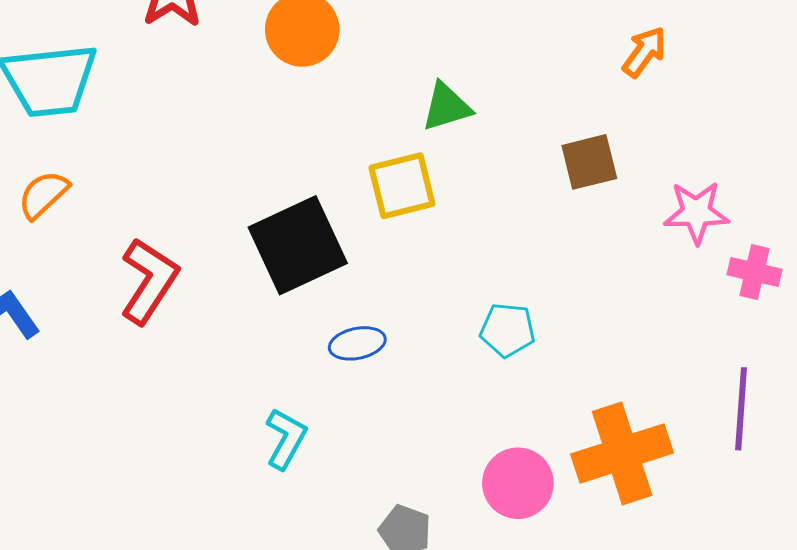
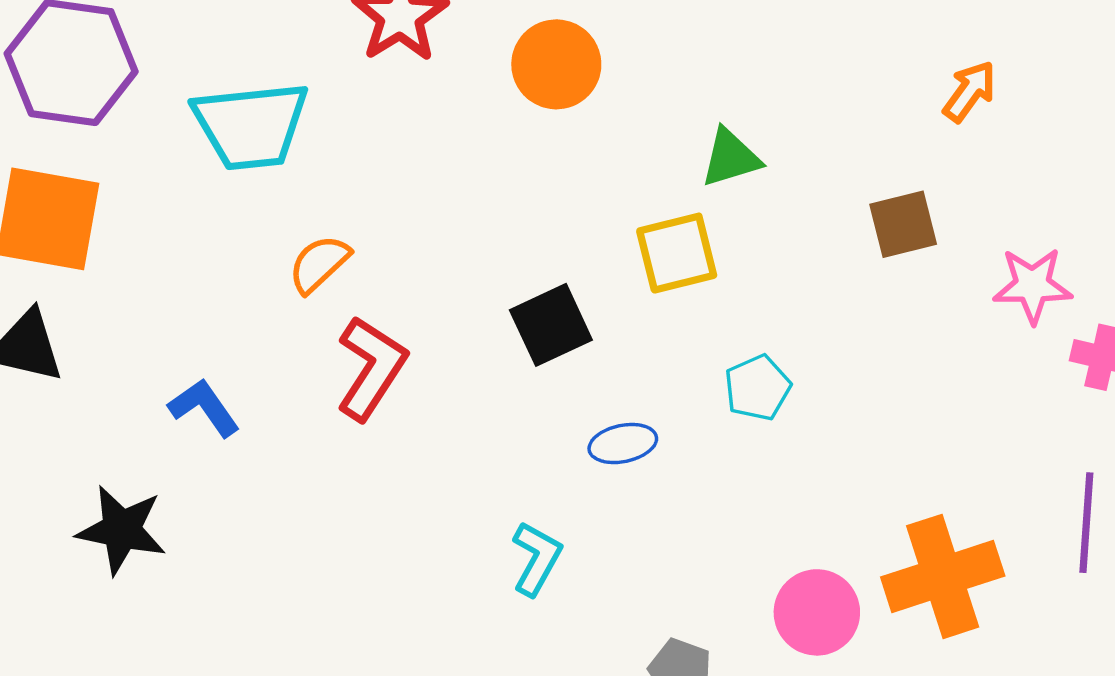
orange semicircle: (43, 195) -> (319, 264), moved
black square: (298, 245) -> (551, 325), size x0.7
cyan pentagon: (508, 330) -> (758, 388), moved, turned -30

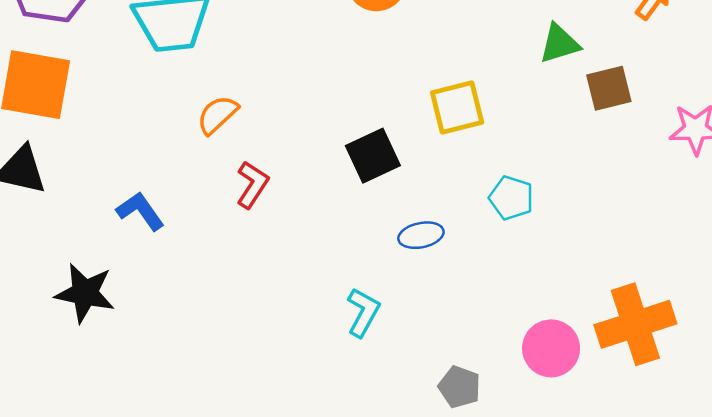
green triangle: (731, 158) -> (559, 44), moved
red L-shape: (371, 368) -> (252, 185), size x0.7
cyan pentagon: (758, 388) -> (511, 198), turned -30

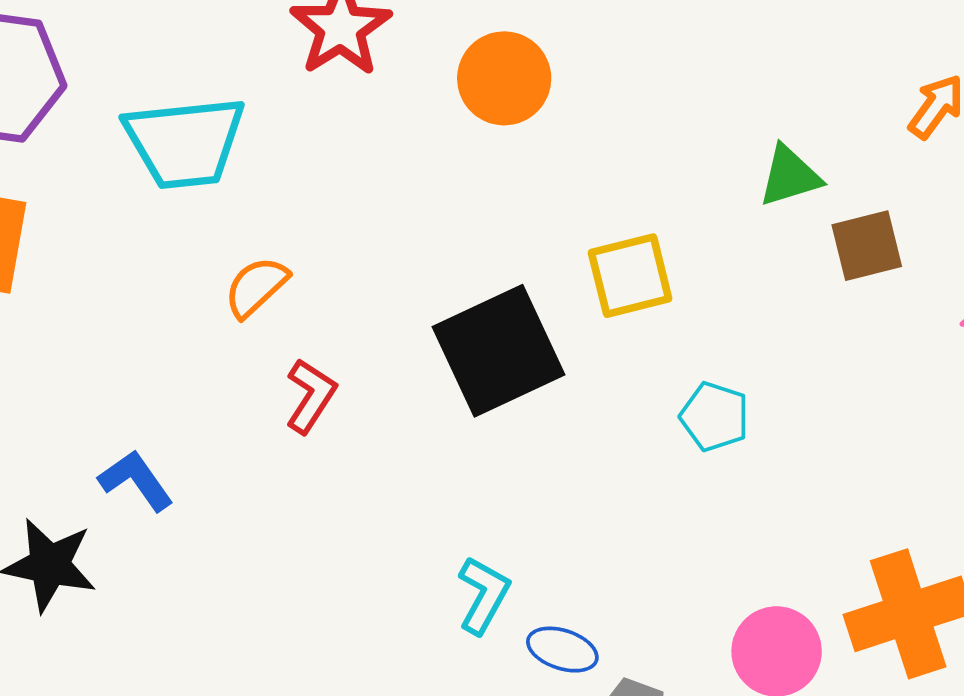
black square: (373, 156) -> (499, 351), size x1.5
blue L-shape: (140, 211) -> (136, 480), moved
blue ellipse: (421, 235) -> (562, 650), moved, turned 30

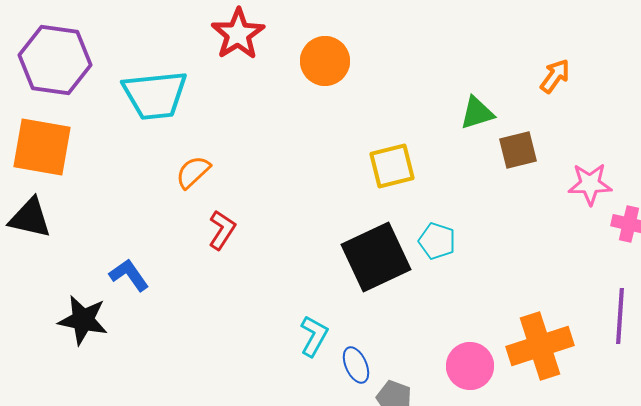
black square: (499, 351) -> (376, 257), moved
blue ellipse: (562, 650) -> (356, 365), turned 48

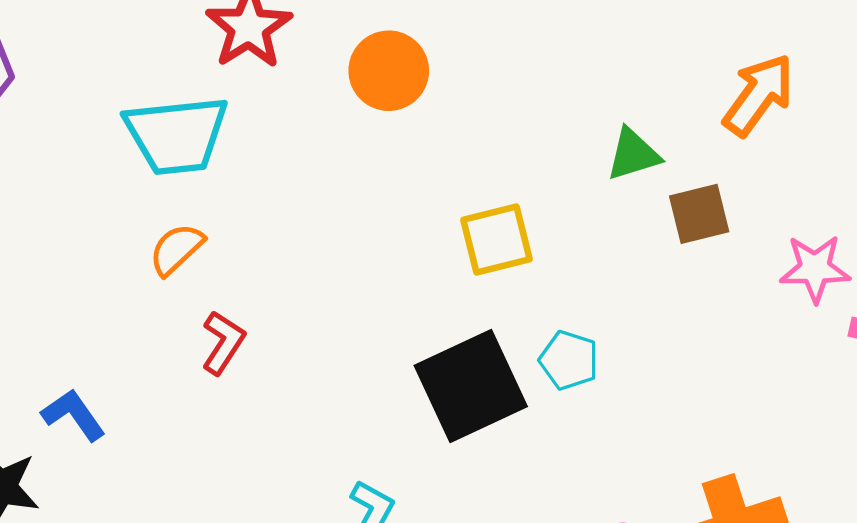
orange arrow: (555, 76) -> (759, 95), size x1.5
cyan trapezoid: (155, 95) -> (176, 135), moved

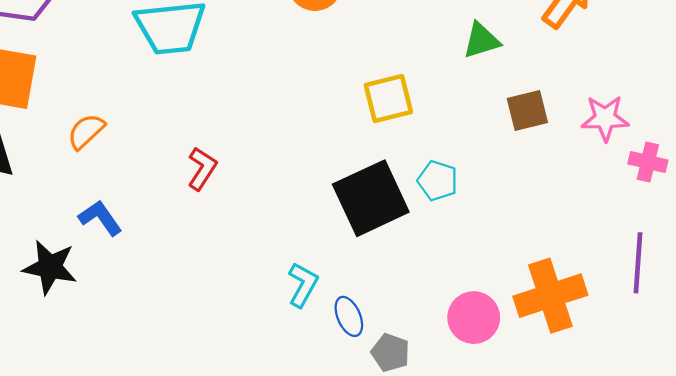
brown square: (699, 214) -> (527, 111), moved
orange semicircle: (176, 249) -> (86, 131), moved

